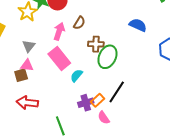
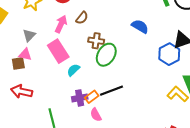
black line: (117, 92) -> (112, 91), turned 30

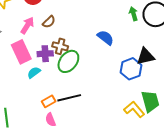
purple cross: (80, 98) -> (45, 54), moved

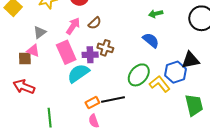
green arrow: (133, 14) -> (156, 14), moved, turned -88
green ellipse: (68, 61) -> (139, 75), moved
cyan semicircle: (34, 72) -> (78, 73), size x1.6
yellow L-shape: (134, 109) -> (160, 84), moved

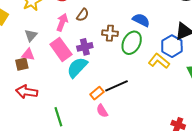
brown cross: (105, 48) -> (110, 33), moved
green ellipse: (139, 75) -> (132, 43), moved

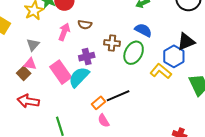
brown semicircle: (83, 15) -> (85, 25), turned 64
pink rectangle: (61, 49) -> (61, 72), moved
brown square: (22, 64) -> (24, 73), turned -32

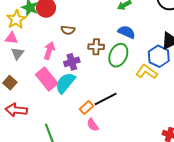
pink arrow: (64, 32) -> (49, 51), moved
pink triangle: (30, 64) -> (11, 38), moved

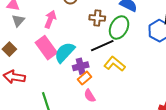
purple cross: (72, 62) -> (81, 66), moved
yellow L-shape: (147, 72) -> (115, 64), moved
black line: (106, 99) -> (102, 46), moved

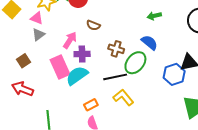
purple cross: (81, 66) -> (82, 54), moved

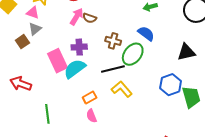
pink arrow: (70, 40) -> (77, 17), moved
brown square: (24, 61) -> (22, 42), moved
blue hexagon: (174, 74) -> (171, 85), moved

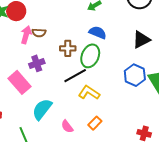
cyan semicircle: (75, 69) -> (42, 109), moved
orange rectangle: (90, 98) -> (95, 123), moved

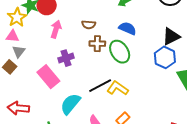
brown semicircle: (39, 33) -> (89, 25), moved
green ellipse: (90, 56) -> (120, 52), turned -55
blue hexagon: (135, 75) -> (165, 57), moved
black line: (75, 76) -> (100, 86), moved

